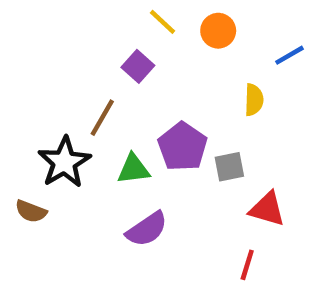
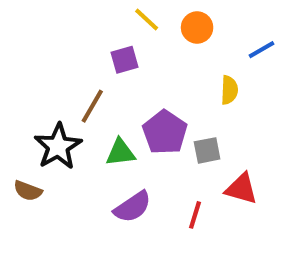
purple square: (138, 66) -> (124, 60), turned 32
red line: (247, 265) -> (195, 215), moved

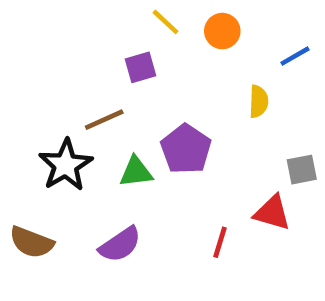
brown line: (92, 106) -> (104, 120), turned 36
gray square: (207, 150) -> (302, 170), moved
brown semicircle: (28, 191) -> (32, 242), moved, size x1.4
purple semicircle: (133, 207) -> (120, 245), moved

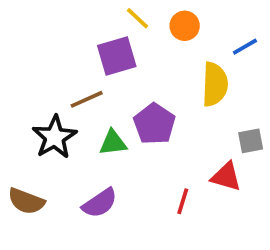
purple square: (141, 67) -> (117, 56), size x1.5
yellow semicircle: (259, 101) -> (215, 84), size x1.6

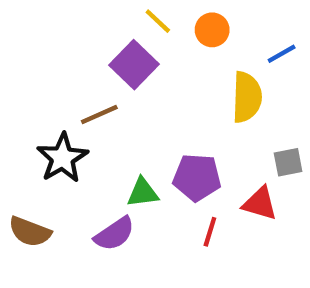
purple square: (117, 56) -> (134, 65), turned -30
purple pentagon: (154, 124) -> (197, 177), moved, turned -30
green triangle: (113, 143) -> (143, 193), moved

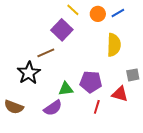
blue line: (282, 54) -> (118, 13), moved

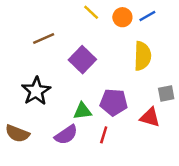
purple square: (62, 30) -> (82, 60), moved
brown line: (46, 53) -> (44, 38), moved
red line: (97, 107) -> (104, 135), moved

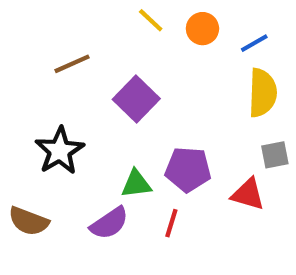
blue line: (147, 16) -> (254, 43), moved
yellow semicircle: (142, 56) -> (263, 93), moved

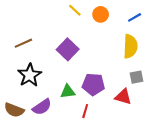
blue line: (254, 43) -> (135, 17), moved
brown line: (72, 64) -> (23, 43), moved
purple semicircle: (109, 223) -> (42, 107), moved

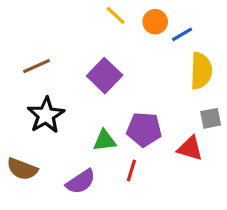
blue line: (135, 17) -> (182, 34), moved
purple semicircle: (42, 107) -> (81, 182), moved

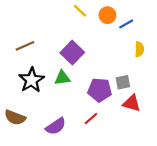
yellow semicircle: (201, 71) -> (139, 49), size x0.6
gray square: (211, 118) -> (123, 82), moved
green triangle: (105, 140) -> (62, 78), moved
red line: (131, 171) -> (91, 119), turned 32

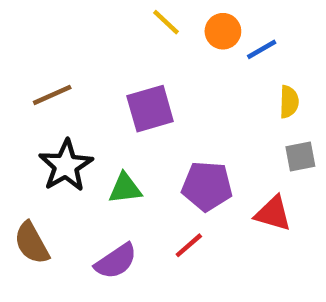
purple square: (72, 53) -> (150, 109), turned 30
green triangle: (62, 78) -> (125, 188), moved
gray square: (123, 82) -> (300, 156), moved
brown semicircle: (15, 117) -> (32, 243), turned 40

